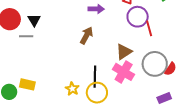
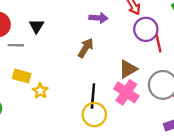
black triangle: (34, 20) -> (36, 26), moved
yellow rectangle: (27, 84) -> (22, 76), moved
yellow star: (72, 89) -> (40, 91), moved

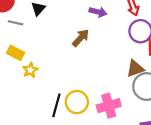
brown triangle: (128, 69) -> (135, 69), moved
pink cross: (126, 92) -> (109, 106), moved, turned 30
black line: (93, 96) -> (56, 105), moved

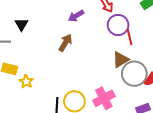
purple arrow: (98, 12) -> (76, 16), turned 147

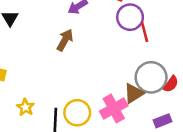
brown triangle: (121, 60) -> (134, 93), moved
yellow star: (26, 82) -> (25, 107), moved

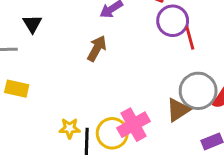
yellow star: (25, 107) -> (70, 128), moved, turned -30
pink cross: (114, 109) -> (134, 125), moved

